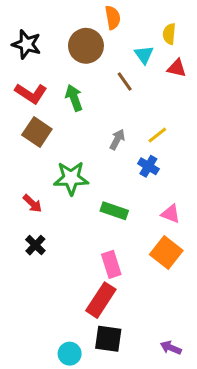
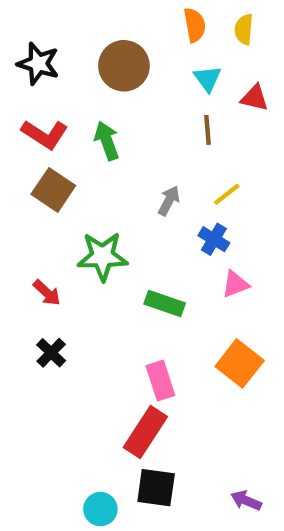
orange semicircle: (113, 18) -> (195, 25), moved
yellow semicircle: (169, 34) -> (244, 29), moved
brown line: (125, 81) -> (207, 130), moved, turned 30
pink triangle: (171, 214) -> (235, 284), moved, turned -42

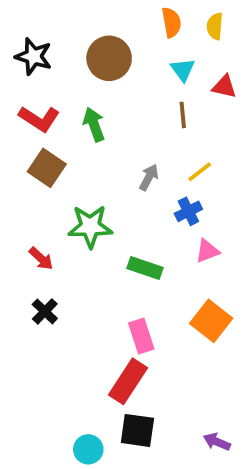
blue cross: (214, 239) -> (188, 211), turned 32

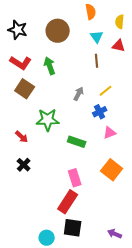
yellow semicircle: (215, 26) -> (120, 22), moved

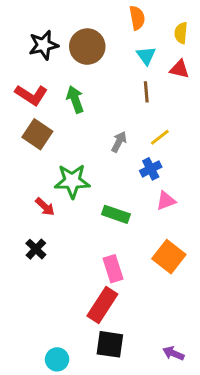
black star: (18, 30) -> (43, 45), moved, turned -30
red arrow: (22, 137) -> (45, 207), moved
cyan circle: (47, 238) -> (57, 359), moved

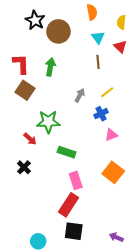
black star: (43, 45) -> (35, 20), moved, turned -30
red triangle: (179, 69) -> (120, 47), turned 32
red L-shape: (31, 95) -> (21, 64), turned -125
green arrow: (75, 99) -> (50, 67), turned 30
green rectangle: (116, 214) -> (67, 152), moved

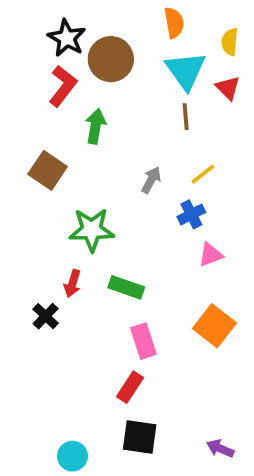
cyan triangle: (98, 38) -> (186, 71), size x1.6
red L-shape: (21, 64) -> (63, 86), moved, turned 40
red arrow: (30, 139) -> (72, 284), moved, turned 64
red rectangle: (69, 205) -> (130, 387), size x0.7

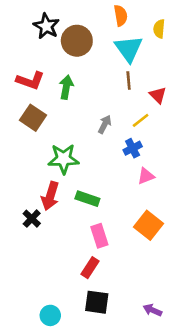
red L-shape: (63, 86) -> (30, 81), moved, turned 72
red triangle: (228, 88) -> (158, 95), moved
red arrow: (72, 284) -> (50, 196), size x1.5

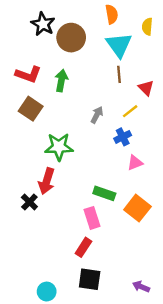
green rectangle: (87, 199) -> (104, 193), moved

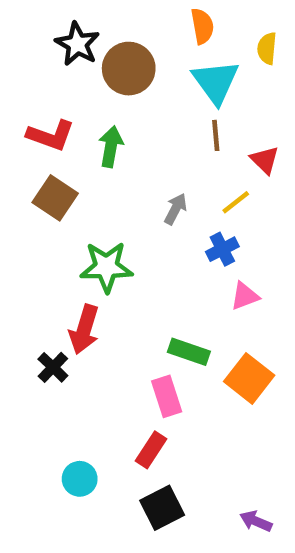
black square: (90, 279) -> (162, 508), turned -35
cyan circle: (47, 292) -> (80, 479), moved

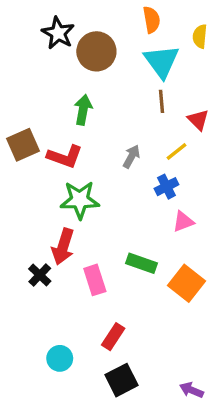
red L-shape: (51, 135) -> (65, 157), moved
brown square: (55, 198) -> (23, 145), moved, turned 32
pink rectangle: (167, 396) -> (95, 280), moved

